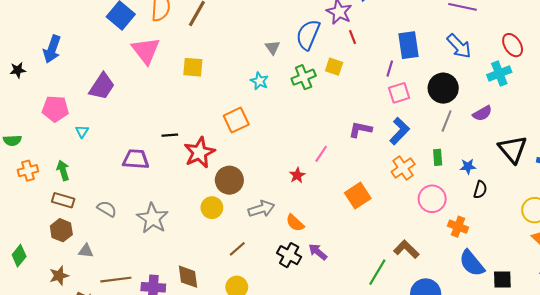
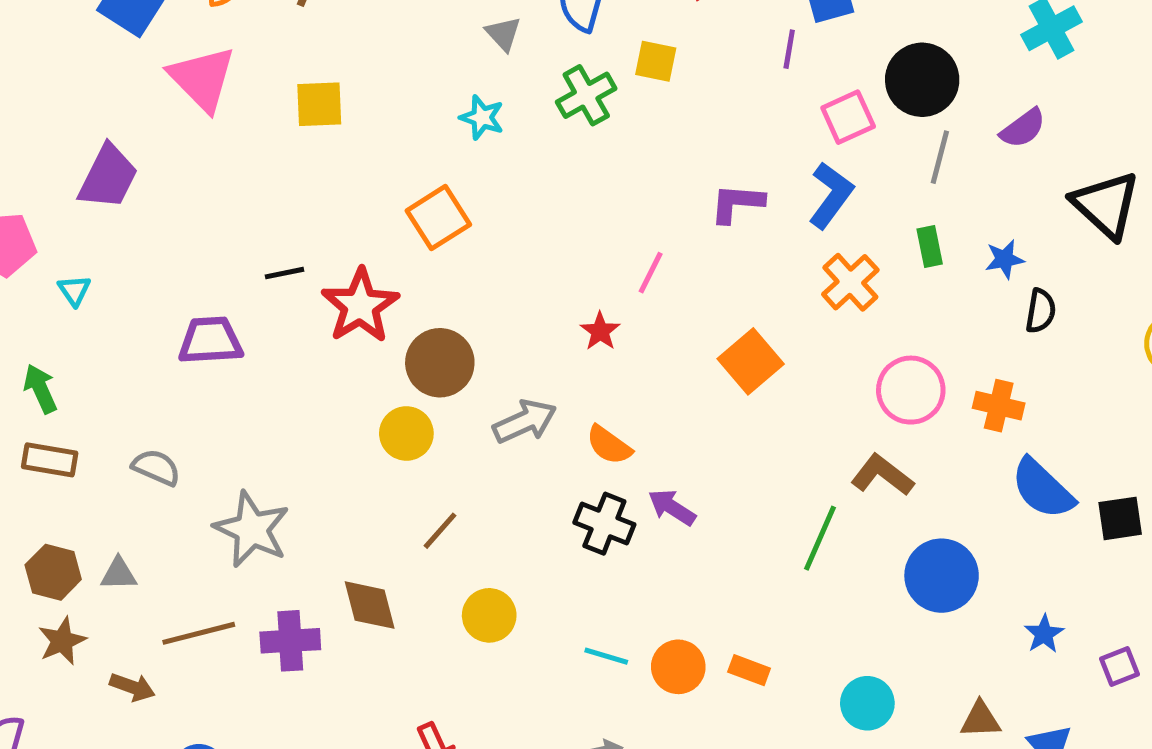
pink square: (399, 93) -> (848, 117), moved
pink circle: (432, 199) -> (911, 390), moved
gray star: (153, 218) -> (252, 529), moved
brown hexagon: (61, 230) -> (53, 572), moved
brown line: (237, 249) -> (440, 531), moved

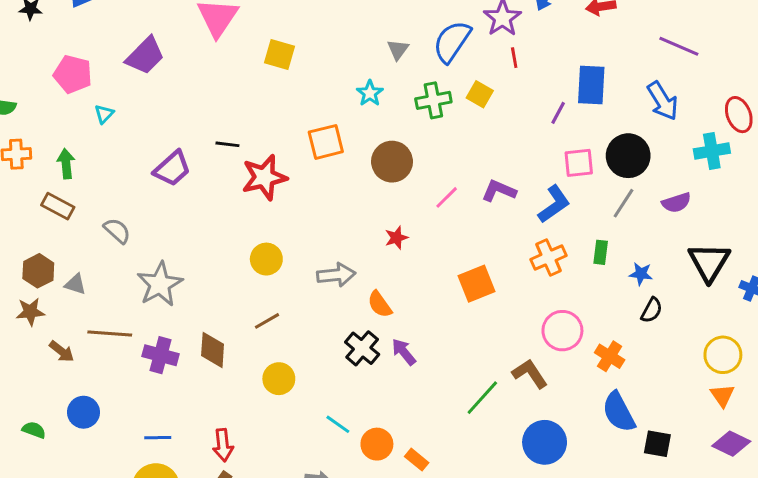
pink line: (651, 273) -> (447, 197), moved
purple trapezoid: (210, 341) -> (172, 169), turned 123
brown circle: (440, 363) -> (392, 162), moved

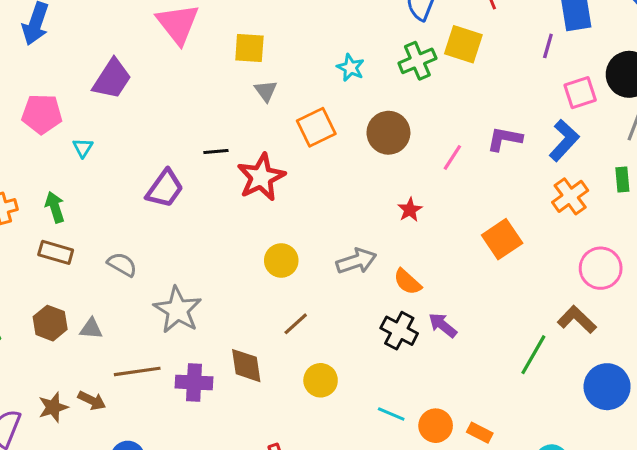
gray triangle: (398, 49) -> (266, 91), moved
yellow square: (480, 94) -> (463, 44), size x1.4
brown star: (30, 312) -> (53, 407), moved

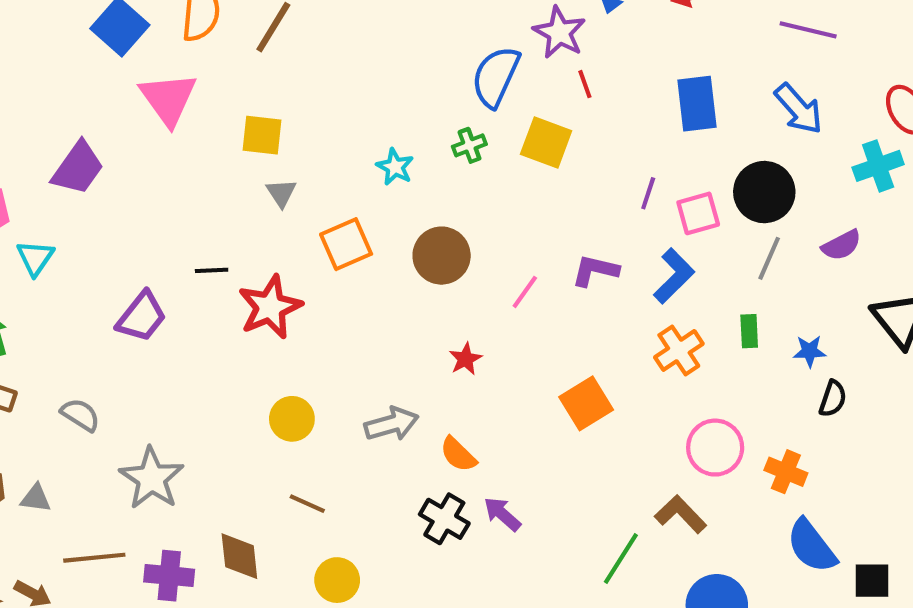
purple line: (548, 46) -> (648, 193), moved
green cross: (417, 61) -> (469, 145), moved, size x0.7
cyan triangle: (83, 148) -> (35, 258), size x1.4
brown line: (296, 324) -> (307, 504), turned 64

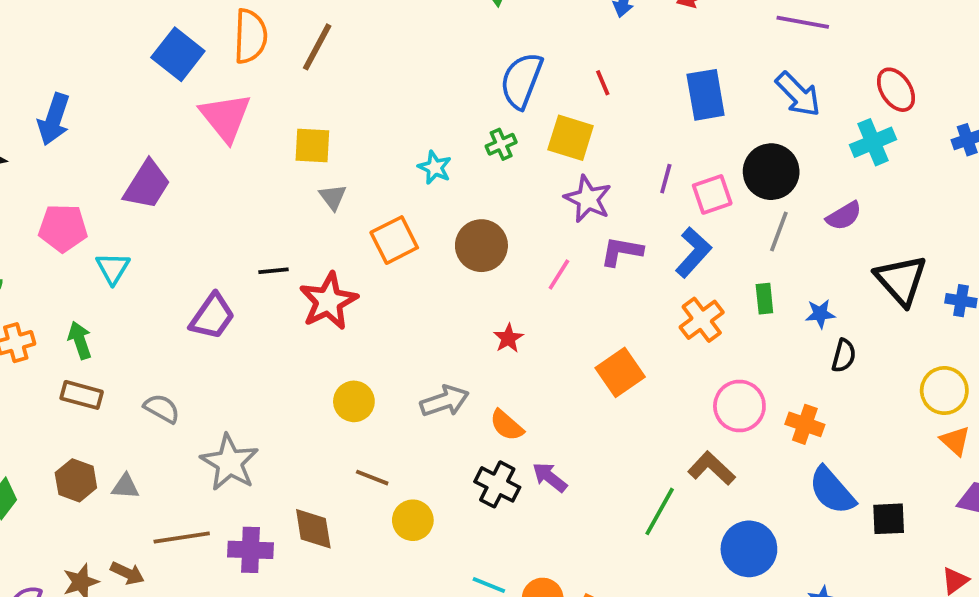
purple star: (559, 32) -> (588, 199), moved
yellow circle: (337, 580) -> (413, 520), moved

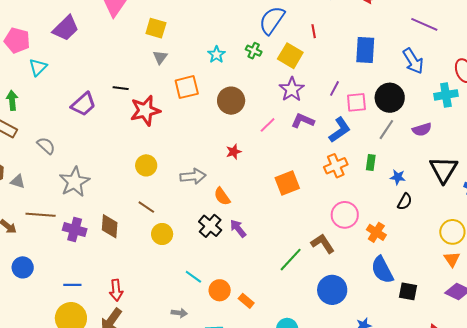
green cross: (501, 144) -> (254, 51), turned 35

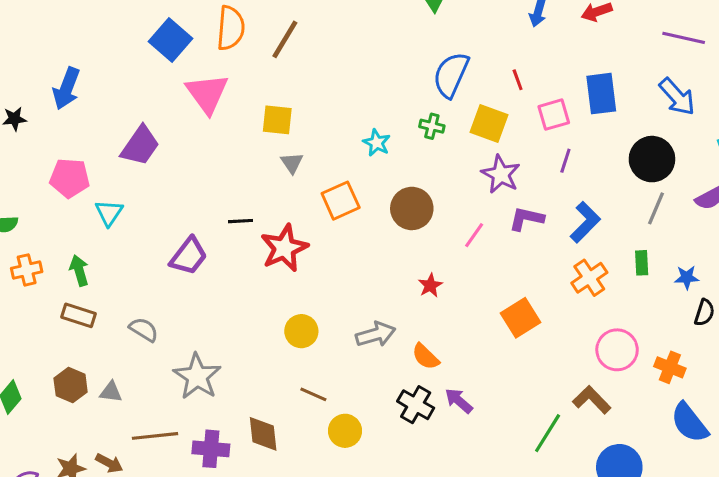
pink square: (356, 102) -> (554, 115), moved

